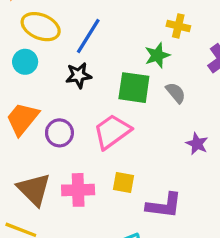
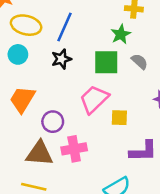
purple circle: (59, 133) -> (53, 122), moved
yellow square: (123, 183) -> (119, 118), moved
brown triangle: (34, 189) -> (39, 153), turned -32

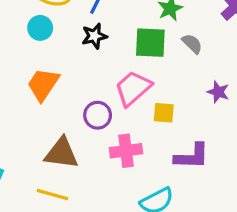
purple circle: (53, 122) -> (98, 115), moved
pink cross: (74, 149) -> (126, 151), moved

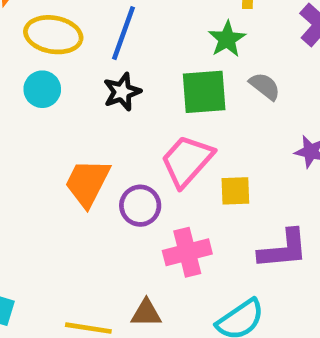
orange trapezoid: (43, 84) -> (87, 183), moved
brown triangle: (61, 153) -> (146, 313), moved, size x0.6

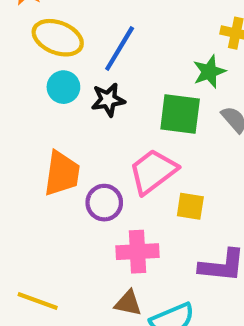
cyan circle: (42, 89) -> (63, 87), moved
orange trapezoid: (87, 183) -> (62, 173), turned 150
brown triangle: (146, 313) -> (128, 303), moved

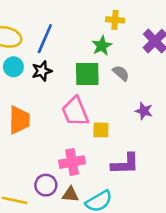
pink trapezoid: (153, 171) -> (75, 112), turned -68
purple circle: (104, 203) -> (46, 185), moved

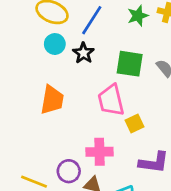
green star: (102, 46) -> (138, 16), moved
black star: (42, 71) -> (83, 53), turned -30
yellow square: (101, 130) -> (134, 123), turned -36

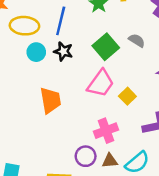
green square: (130, 64) -> (106, 47), turned -30
pink trapezoid: (111, 100) -> (101, 83), turned -112

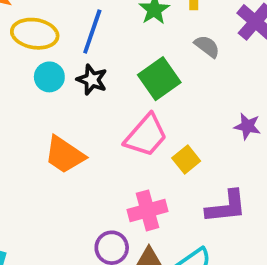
gray semicircle: (137, 40) -> (207, 46), moved
orange trapezoid: (50, 100) -> (65, 155), turned 128

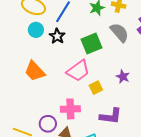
gray semicircle: (207, 46) -> (119, 33), size x1.5
purple star: (247, 126) -> (123, 77), moved

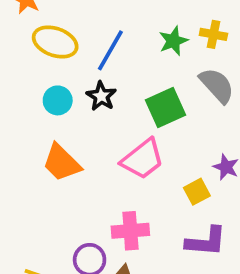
cyan circle: (36, 30) -> (58, 100), moved
yellow square: (96, 88) -> (197, 192), moved

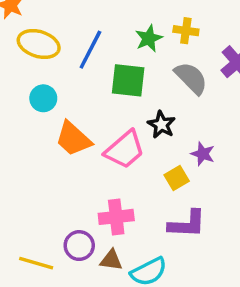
black star: (101, 96) -> (161, 125), moved
green square: (166, 107) -> (128, 80), moved, turned 33
orange trapezoid: (62, 163) -> (73, 139), moved

